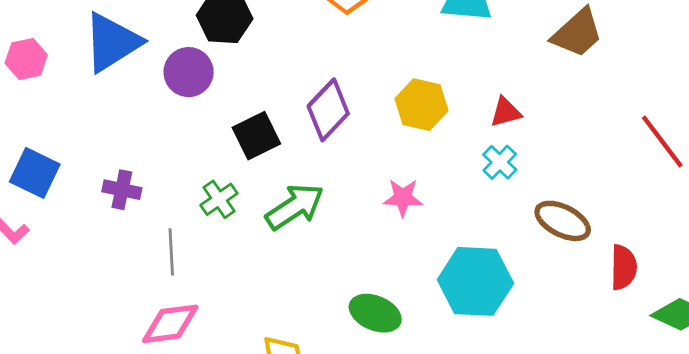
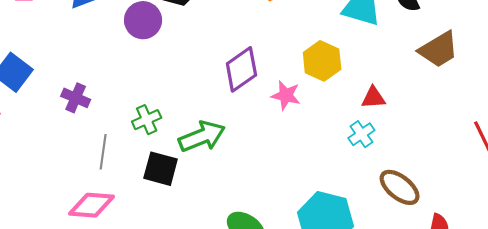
yellow hexagon: (422, 105) -> (322, 61), moved
black square: (256, 136) -> (161, 169), moved, turned 30
pink star: (403, 198) -> (286, 95), moved

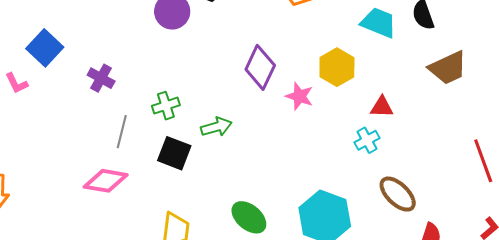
purple diamond: (241, 69) -> (260, 67), turned -36
green arrow: (202, 136) -> (216, 127), size x0.7

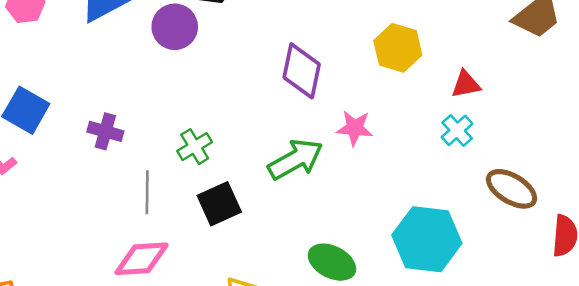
pink star: (299, 96) -> (355, 128), moved
green arrow: (216, 127) -> (295, 159), moved, size x1.4
black square: (174, 153) -> (219, 204), turned -32

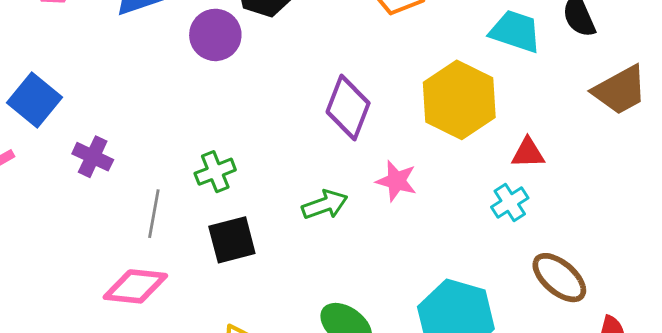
yellow hexagon: (398, 48) -> (459, 100), size x1.4
purple cross: (105, 131) -> (93, 157), moved
green arrow: (295, 159) -> (325, 205), size x0.7

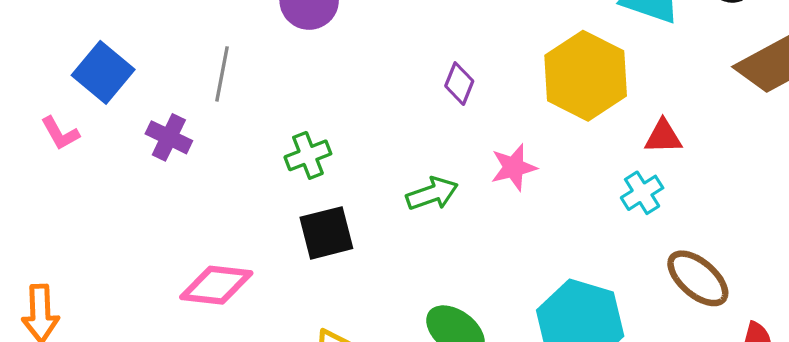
purple diamond: (348, 107) -> (459, 84), size x0.6
pink star: (396, 181) -> (514, 167), turned -30
gray line: (154, 214) -> (222, 74), moved

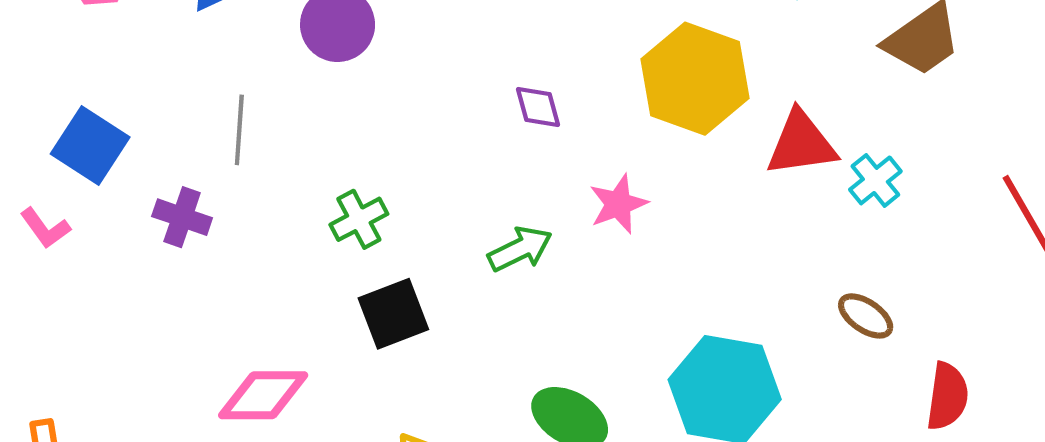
purple diamond: (459, 84) -> (538, 107), turned -30
red triangle: (663, 137) -> (801, 144), size x1.5
cyan cross: (642, 193) -> (875, 180), moved
brown ellipse: (698, 278) -> (866, 316), size x0.7

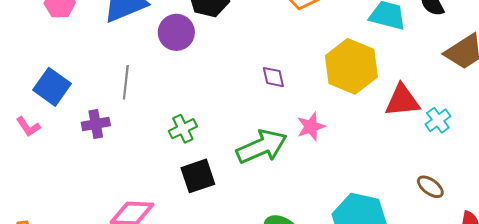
purple cross: (182, 217) -> (96, 124), turned -32
green arrow: (520, 249) -> (262, 147), size x1.6

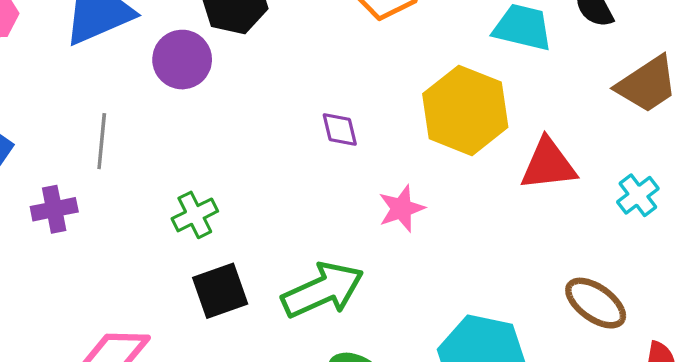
cyan cross: (438, 120) -> (638, 195), moved
green arrow: (262, 147) -> (323, 290), moved
brown ellipse: (430, 187) -> (596, 303), size x1.4

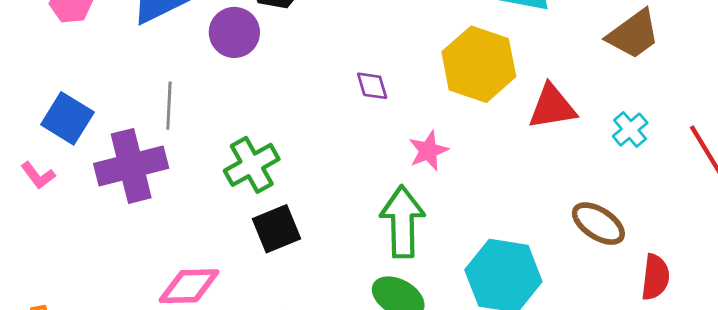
purple cross: (54, 209) -> (131, 166), size x1.8
green cross: (195, 215) -> (252, 165), size x1.4
green arrow: (323, 290) -> (402, 222), moved, turned -64

